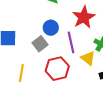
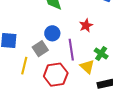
red star: (84, 17) -> (86, 25), size x0.6
yellow line: (21, 73) -> (24, 66), moved

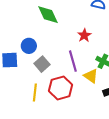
blue circle: (52, 33) -> (29, 46), moved
yellow line: (24, 66) -> (35, 93), moved

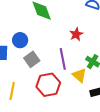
yellow line: (35, 93) -> (12, 91), moved

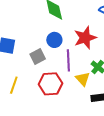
red star: (76, 34) -> (85, 38), size x1.6
blue circle: (20, 40) -> (54, 40), moved

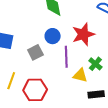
yellow triangle: (83, 79) -> (80, 75), turned -35
red hexagon: (51, 84) -> (35, 90), moved

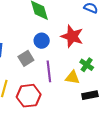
red star: (83, 34) -> (72, 36), turned -30
purple line: (66, 57) -> (49, 71), moved

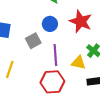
red hexagon: (29, 96) -> (52, 82), moved

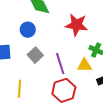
blue circle: (50, 24) -> (28, 30), moved

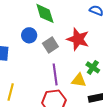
gray square: (35, 55) -> (50, 45), moved

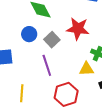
purple line: (55, 74) -> (47, 65), moved

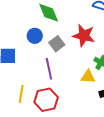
red hexagon: (66, 94) -> (46, 100), moved

